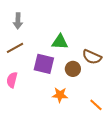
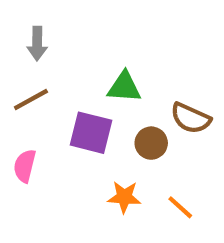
orange line: (96, 105) -> (180, 207), moved

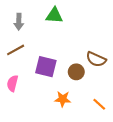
green triangle: (124, 87) -> (54, 15), moved
orange line: (180, 207) -> (99, 104), moved

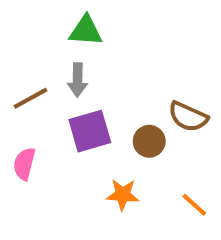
green triangle: (54, 15) -> (86, 31), moved
gray arrow: (19, 22) -> (78, 80), moved
purple square: (46, 67) -> (90, 131), turned -30

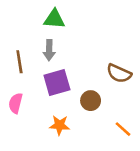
brown line: (30, 98) -> (19, 62), turned -70
brown circle: (149, 141) -> (91, 101), moved
orange star: (123, 195) -> (60, 125), moved

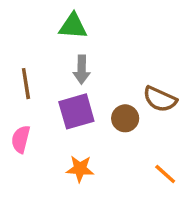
gray arrow: (49, 50) -> (82, 70), moved
brown circle: (91, 101) -> (125, 118), moved

